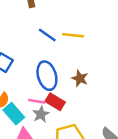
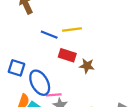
blue ellipse: (47, 76) -> (40, 83), moved
red rectangle: (55, 102) -> (67, 55), moved

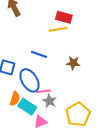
blue line: (49, 35) -> (39, 54), moved
red rectangle: (67, 55) -> (64, 17), moved

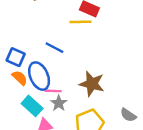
brown star: (73, 63) -> (92, 84), moved, size x1.5
orange semicircle: (15, 99) -> (20, 78), moved, turned -72

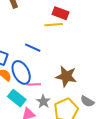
gray star: (59, 103) -> (43, 101), moved
gray semicircle: (128, 115) -> (87, 101), moved

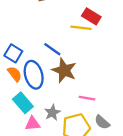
brown star: (66, 76) -> (64, 70), moved
pink line: (34, 84) -> (87, 98), moved

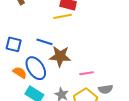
blue square: (13, 53) -> (14, 44), moved
gray semicircle: (102, 122) -> (105, 89), turned -32

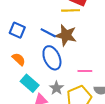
brown star: (60, 56) -> (66, 35), moved
blue ellipse: (36, 68) -> (52, 58), moved

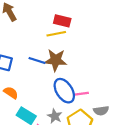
blue ellipse: (52, 58) -> (64, 91), moved

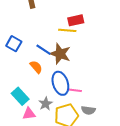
red rectangle: (62, 21) -> (76, 20), turned -42
orange semicircle: (11, 93) -> (36, 67), moved

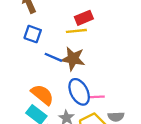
blue square: (14, 44) -> (33, 34), moved
orange semicircle: (36, 67) -> (42, 95), moved, size x1.5

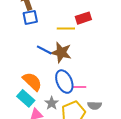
red rectangle: (84, 18) -> (83, 18), moved
blue square: (33, 34) -> (30, 17), moved, turned -35

